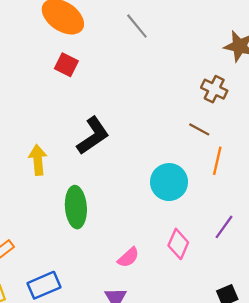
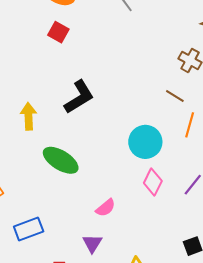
green ellipse: (76, 207) -> (61, 160), turned -57
pink diamond: (178, 244) -> (153, 182), moved

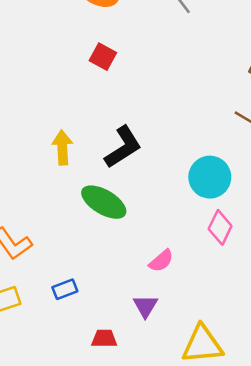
red square: (58, 32) -> (103, 57), moved
black L-shape: (79, 97) -> (123, 147), moved
blue rectangle: (29, 229) -> (65, 289), size x0.7

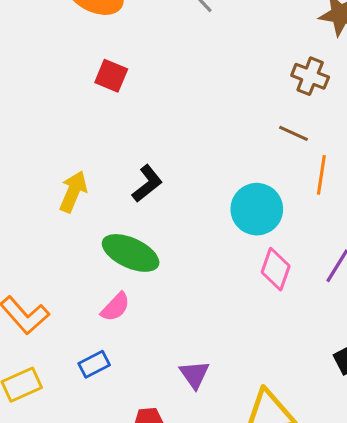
yellow arrow: (62, 147) -> (73, 192), turned 32
black L-shape: (123, 147) -> (147, 183), size x0.7
pink semicircle: (161, 261) -> (115, 307), moved

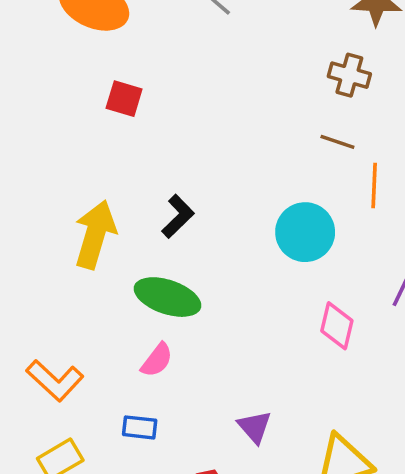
yellow arrow: (73, 192) -> (95, 234), size x1.4
pink diamond: (276, 269) -> (337, 326), moved
blue rectangle: (94, 364) -> (140, 427), turned 40

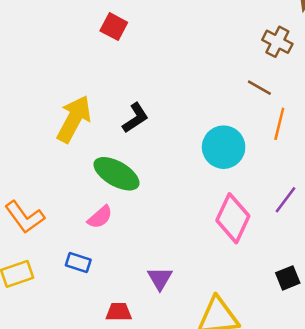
pink diamond: (337, 326) -> (233, 218), size x1.4

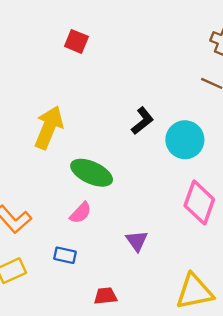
black L-shape: (135, 118) -> (142, 121), moved
purple triangle: (160, 278) -> (137, 241), moved

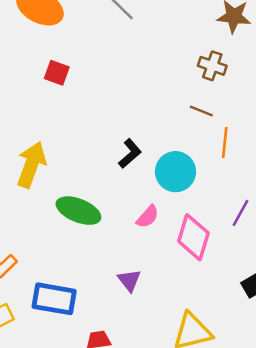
pink semicircle: (81, 213) -> (148, 217), moved
blue rectangle: (65, 255) -> (54, 299), size x1.8

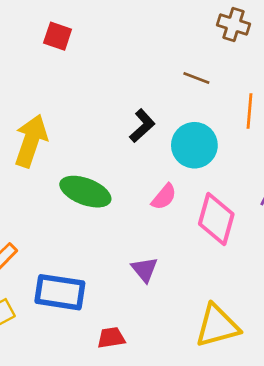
brown line: (201, 111) -> (196, 78), moved

